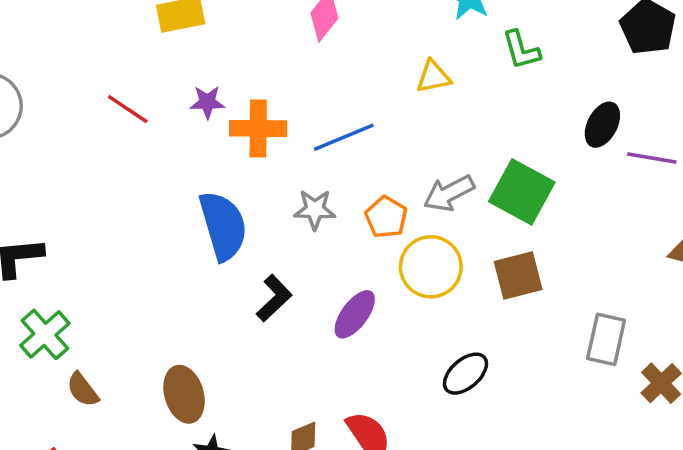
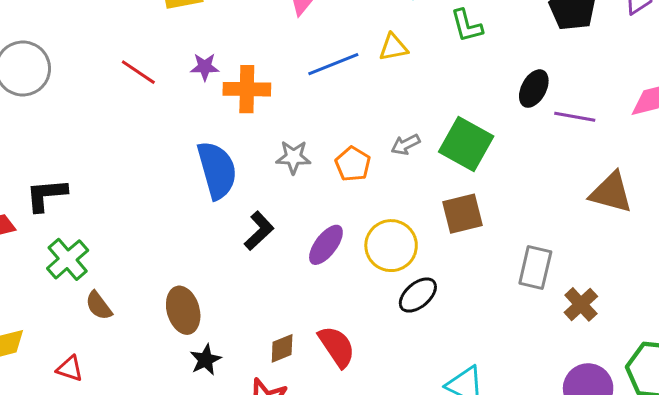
blue line: (344, 137) -> (333, 64), moved
gray arrow: (449, 193) -> (405, 145), size x0.7
yellow circle: (431, 267) -> (391, 246), moved

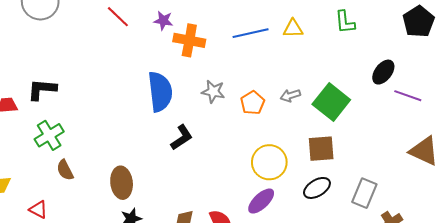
purple ellipse: (326, 245) -> (261, 201), moved
black ellipse: (418, 295) -> (317, 188), moved

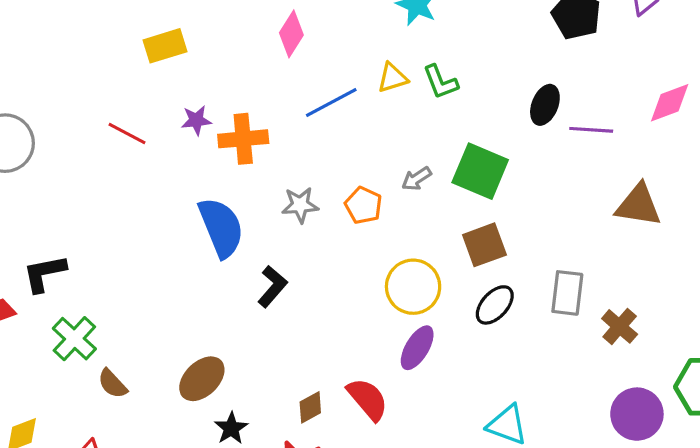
green L-shape: (345, 22) -> (440, 82), moved
brown ellipse: (122, 183) -> (202, 379), turned 68

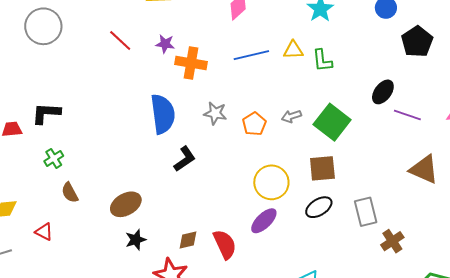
gray rectangle: (567, 293) -> (366, 212), turned -36
green cross: (74, 339) -> (54, 158), size x0.7

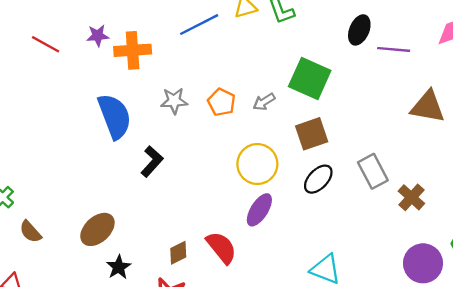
gray arrow: (291, 116) -> (264, 102), moved

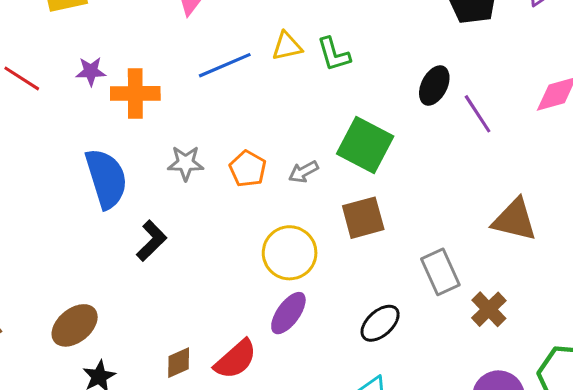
purple line: (394, 49) -> (478, 114), turned 48
brown triangle: (428, 107) -> (515, 220), moved
black ellipse: (318, 179) -> (380, 323), moved
red semicircle: (221, 248) -> (236, 359), turned 84

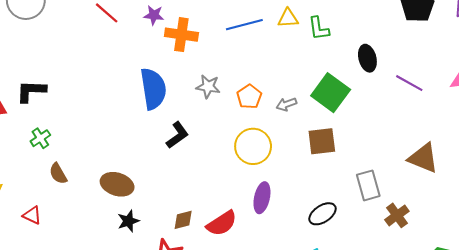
black ellipse: (434, 85) -> (367, 58), moved, turned -50
purple line: (478, 114) -> (409, 83), turned -36
yellow circle: (290, 253) -> (253, 146), moved
purple ellipse: (288, 313) -> (262, 198), turned -32
brown ellipse: (75, 325) -> (117, 184), turned 48

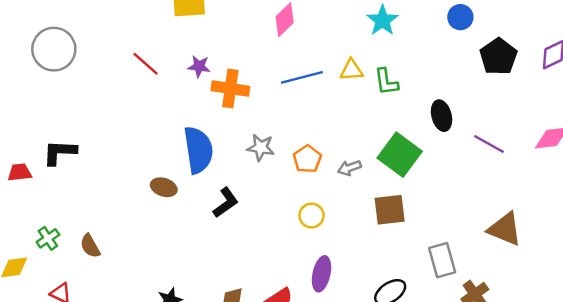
green cross: (40, 138) -> (48, 238), moved
yellow circle: (253, 146) -> (311, 216), size x0.6
brown ellipse: (117, 184) -> (164, 187), moved, size x0.7

